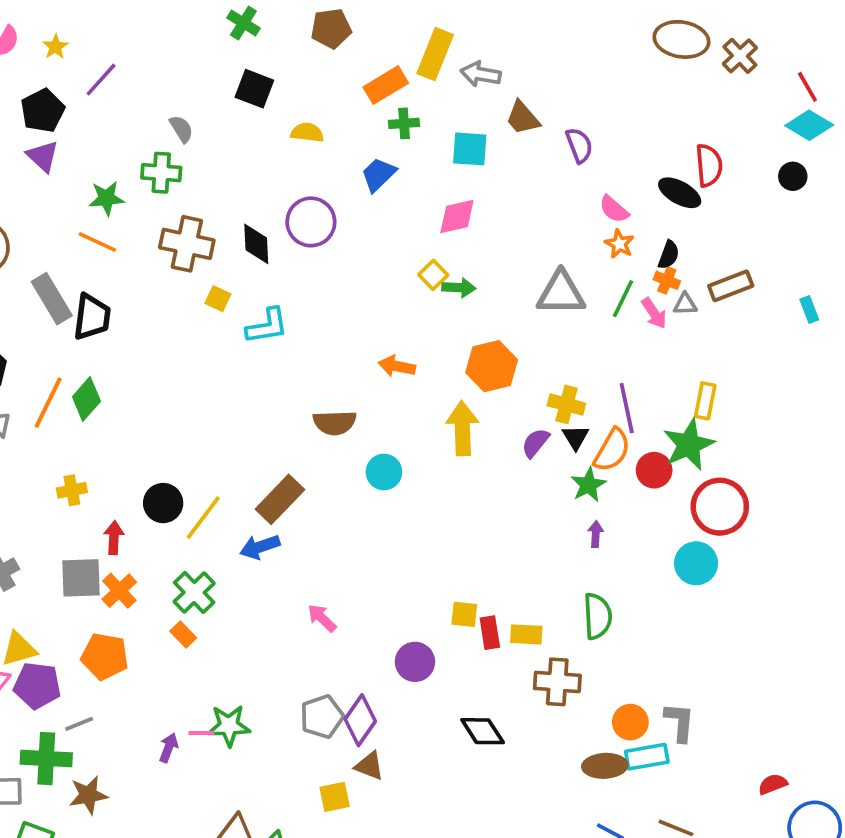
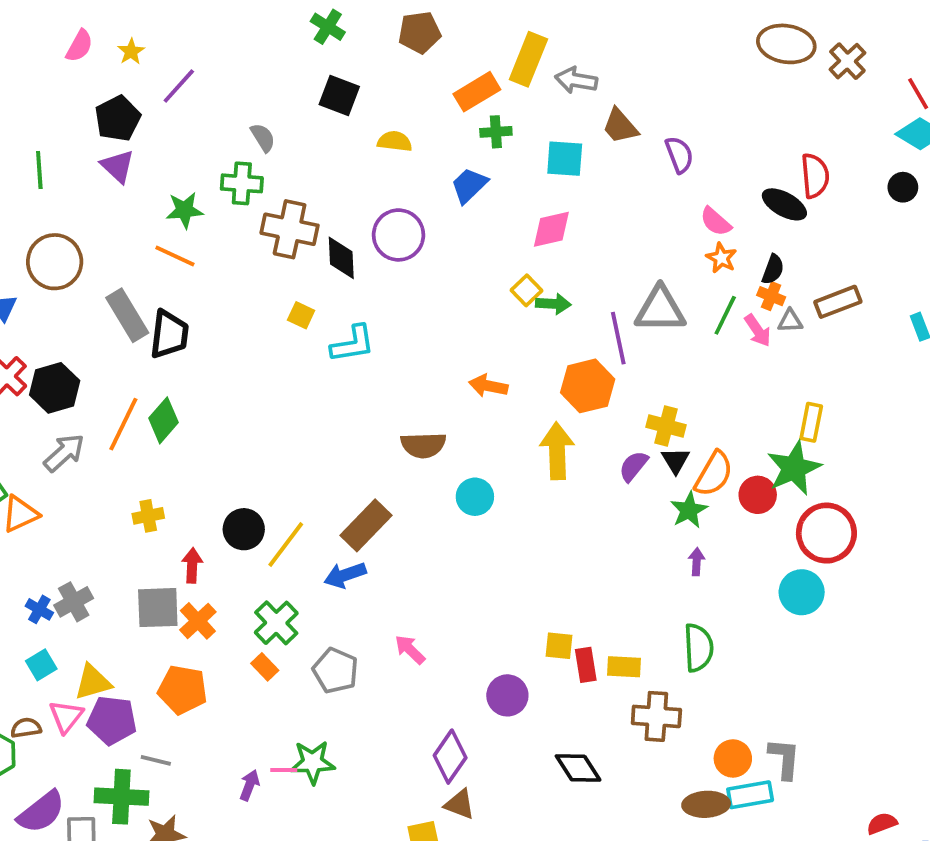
brown cross: (187, 244) -> (290, 229), moved
purple line: (627, 408) -> (618, 338), moved
gray pentagon: (322, 717) -> (335, 671), moved, turned -30
gray line: (79, 724) -> (156, 760), turned 36

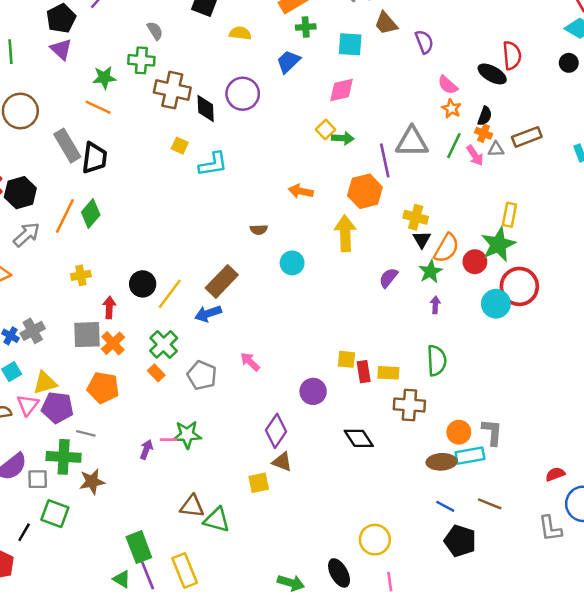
brown semicircle: (423, 445) -> (259, 230), size x0.6
purple semicircle: (633, 466) -> (388, 278), moved
cyan circle: (802, 592) -> (496, 304), moved

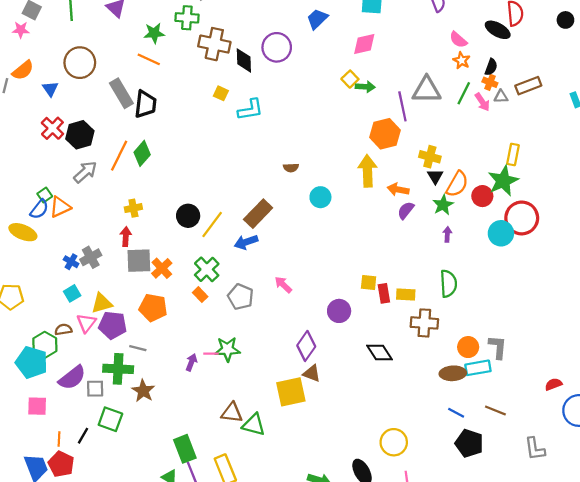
orange arrow: (301, 191) -> (398, 190), moved
red arrow: (109, 307) -> (126, 237), moved
brown star: (92, 482) -> (143, 391), turned -30
yellow square: (259, 483) -> (291, 392), size x1.6
gray L-shape: (550, 529) -> (535, 449), moved

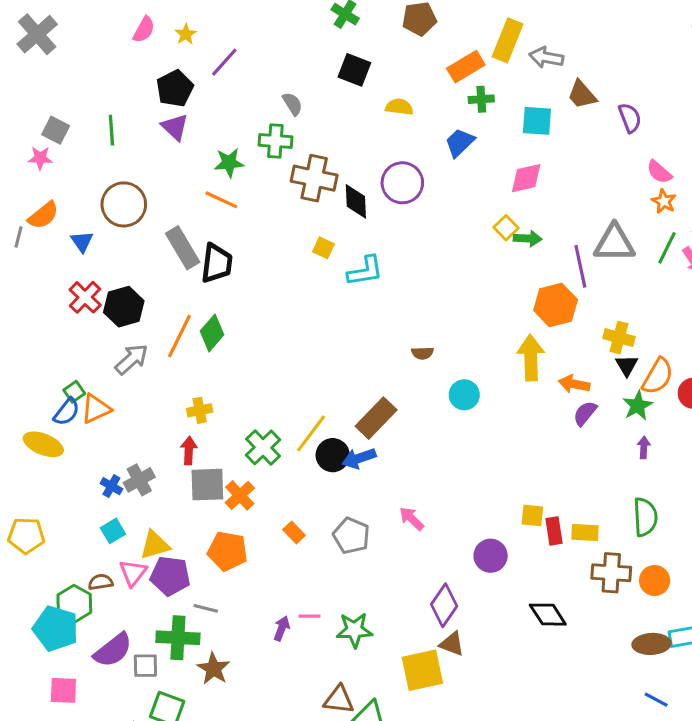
black circle: (188, 216) -> (333, 455), moved
green cross: (207, 269) -> (263, 447), moved
orange circle: (468, 347) -> (655, 580), moved
green star: (227, 349) -> (354, 630), moved

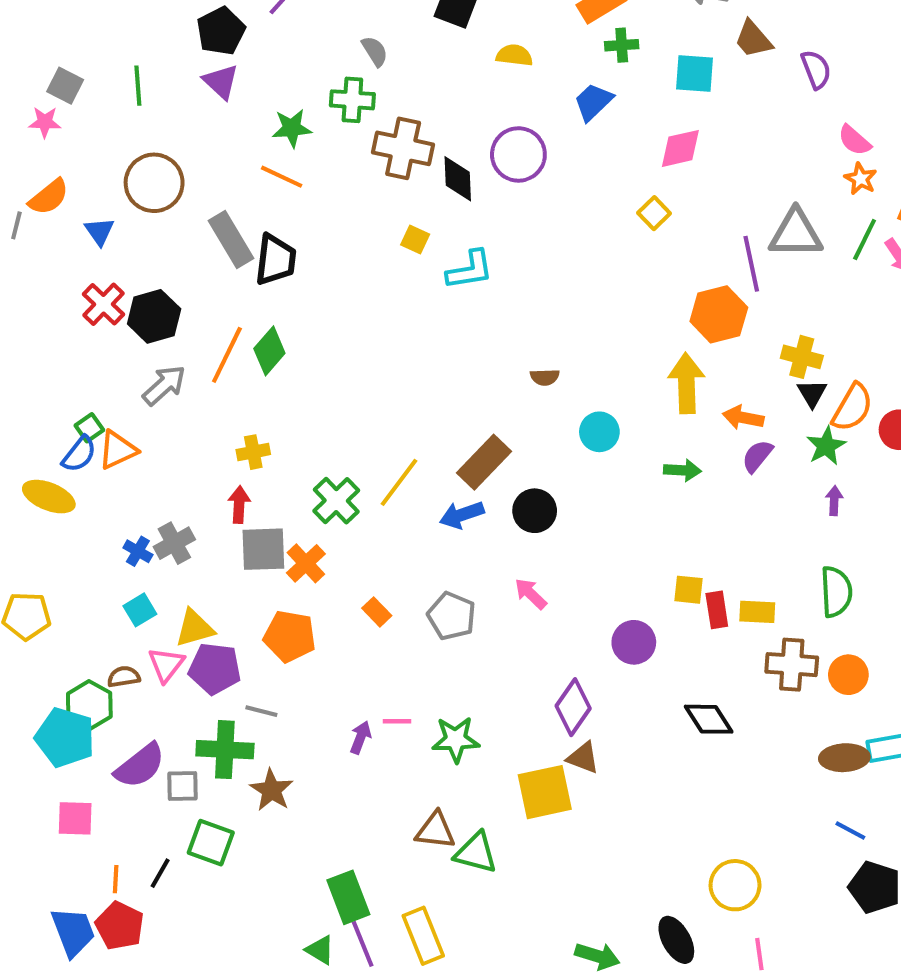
green arrow: (528, 238) -> (682, 470), moved
black circle: (333, 455) -> (535, 511), moved

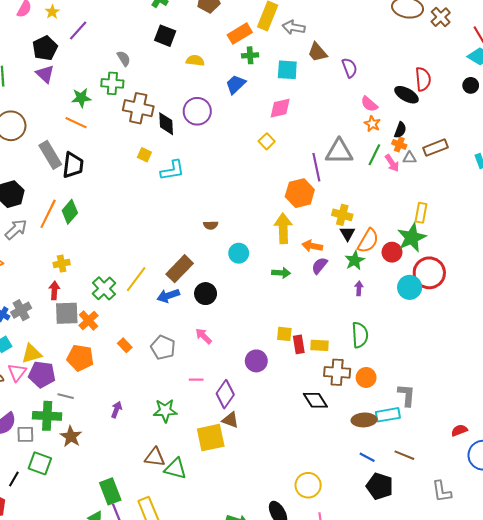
black diamond: (709, 719) -> (315, 400), moved
pink line: (397, 721) -> (196, 380), moved

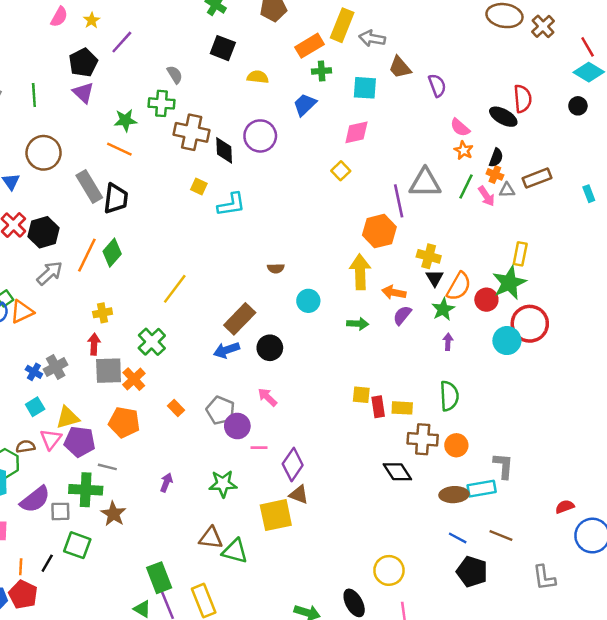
yellow line: (136, 279) -> (175, 289), moved
purple circle: (256, 361) -> (237, 426), moved

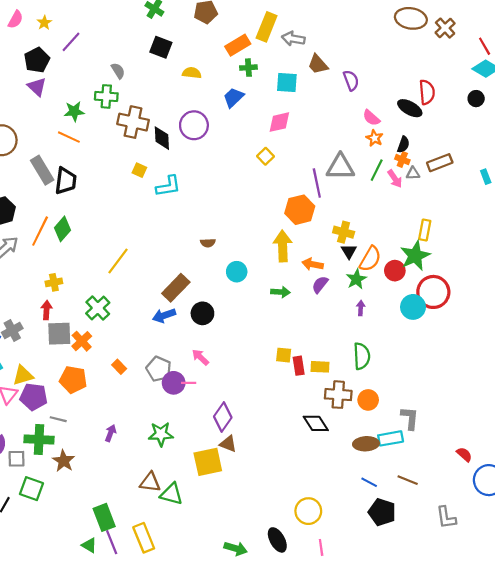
pink line: (259, 448) -> (189, 383), moved
red semicircle: (565, 507) -> (464, 454), turned 63

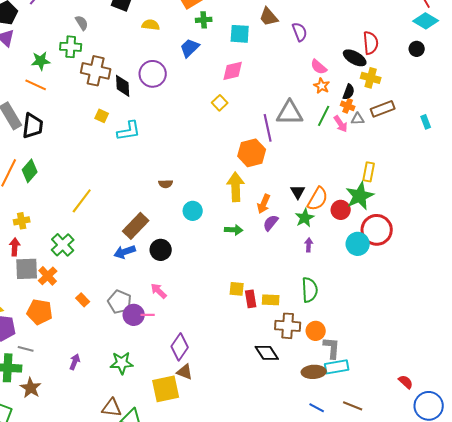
yellow cross: (344, 232) -> (371, 78), moved
orange arrow: (313, 264) -> (264, 204), turned -78
gray L-shape: (410, 418) -> (332, 348), moved

